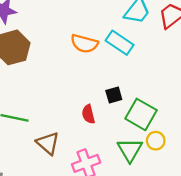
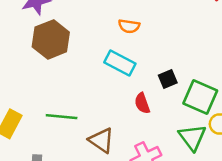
cyan rectangle: (120, 43) -> (120, 63), moved
orange semicircle: (84, 44) -> (129, 26), size x0.7

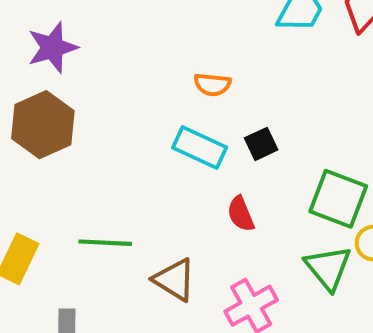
brown hexagon: (51, 39) -> (43, 125), moved
black square: (168, 79) -> (261, 144), moved

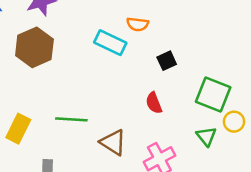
cyan rectangle: (200, 148) -> (110, 43), moved
green triangle: (328, 268) -> (206, 136), size x0.7

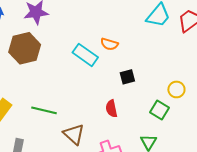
green square: (213, 95) -> (160, 110), size x0.7
yellow circle: (234, 122) -> (176, 89), moved

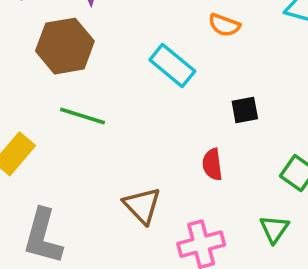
orange semicircle: (109, 44) -> (224, 25), moved
green line: (44, 110) -> (82, 116), moved

